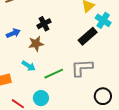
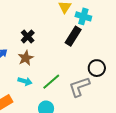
gray L-shape: (82, 68) -> (79, 87), moved
black circle: (103, 96) -> (97, 68), moved

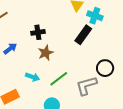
black cross: (28, 36) -> (38, 32), turned 32
brown star: (26, 58) -> (46, 53), moved

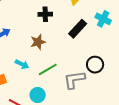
cyan cross: (95, 16) -> (103, 19), moved
black cross: (38, 32) -> (45, 14), moved

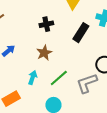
cyan arrow: (22, 64) -> (33, 78), turned -88

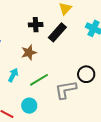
black rectangle: (81, 33) -> (57, 32), moved

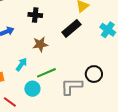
black cross: (36, 25) -> (35, 15), moved
cyan circle: (29, 106) -> (32, 89), moved

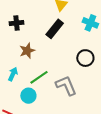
black circle: (94, 74) -> (85, 58), moved
gray L-shape: (71, 86) -> (66, 86), turned 80

